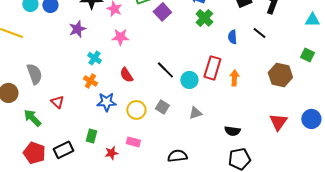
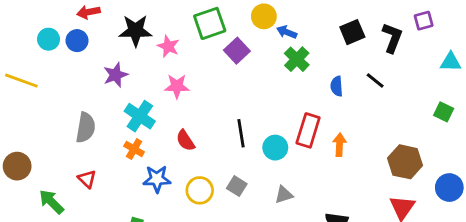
cyan cross: (94, 58) -> (140, 116), size x1.5
black line: (165, 70) -> (241, 133), turned 36
gray semicircle: (34, 74) -> (86, 128), moved, turned 30
brown hexagon: (280, 75) -> (405, 162), moved
blue circle: (311, 119) -> (449, 188), moved

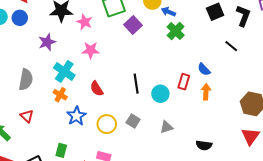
blue semicircle: (337, 86) -> (204, 69), moved, turned -40
red rectangle: (308, 130) -> (184, 82), size x0.7
blue star: (157, 179) -> (76, 116), turned -30

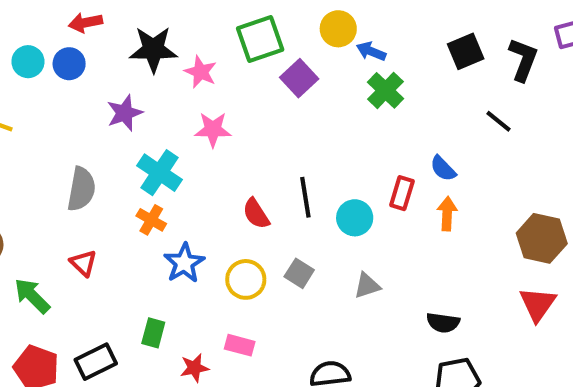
red semicircle: (97, 89) -> (256, 214), moved

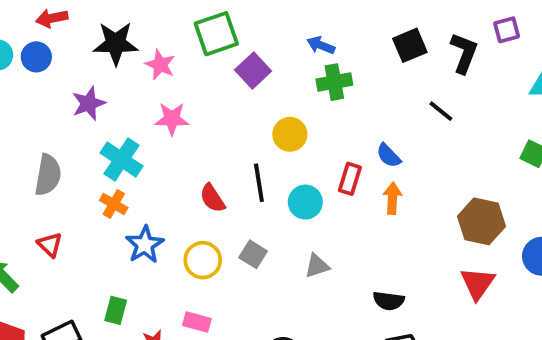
yellow circle: (338, 29) -> (290, 134), moved
green cross: (385, 90) -> (334, 82), turned 36

